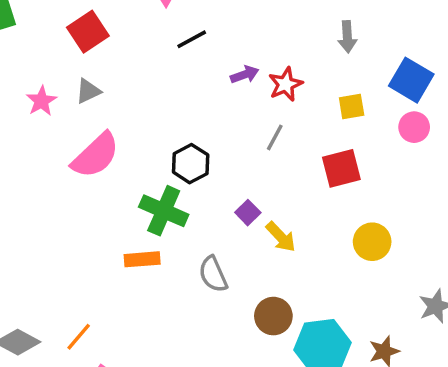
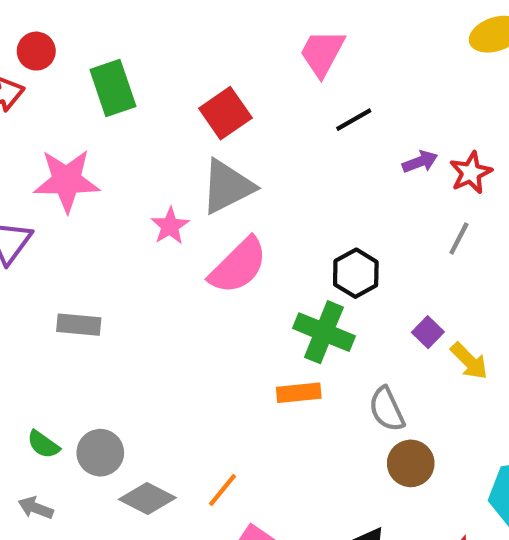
gray triangle: (88, 91) -> (227, 187), size x1.8
pink star: (41, 101) -> (170, 226), moved
brown circle: (273, 316) -> (411, 463), moved

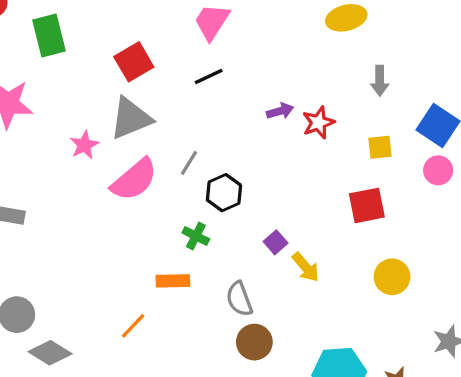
black line: (354, 120) -> (209, 76), moved
gray line: (459, 239) -> (189, 163), moved
green cross: (324, 332) -> (196, 236), size x0.6
orange line: (222, 490) -> (133, 326), moved

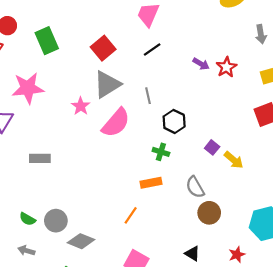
purple arrow: (280, 111) -> (201, 64), turned 56
gray line: (189, 163) -> (148, 96), moved, turned -35

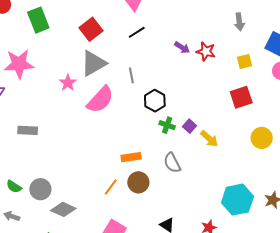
red star: (226, 67) -> (206, 51), turned -30
green cross: (161, 152) -> (167, 125), moved
brown circle: (209, 213) -> (138, 182), moved

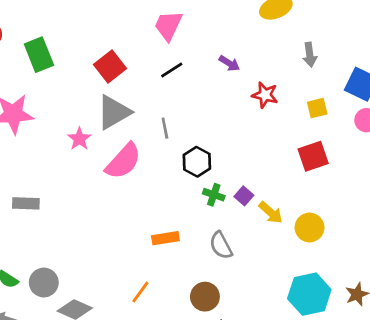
purple arrow: (182, 48) -> (229, 63), moved
yellow circle: (262, 138) -> (309, 228), moved
brown circle: (138, 182) -> (205, 297), moved
orange line: (111, 187) -> (140, 292), moved

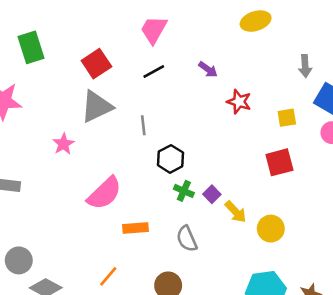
gray arrow: (310, 55) -> (305, 66), moved
pink star: (79, 139) -> (63, 144), moved
pink semicircle: (123, 161) -> (104, 193), moved

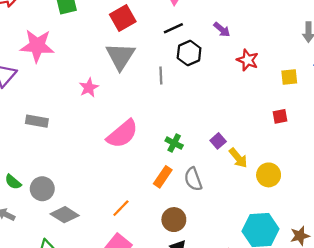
gray triangle: (97, 107) -> (120, 56), turned -36
black hexagon: (171, 159) -> (189, 53), moved
red square: (279, 162) -> (280, 116), size x0.6
green cross: (184, 191) -> (174, 143), moved
orange rectangle: (136, 228) -> (163, 177), moved, turned -55

